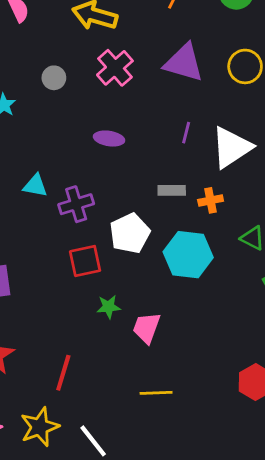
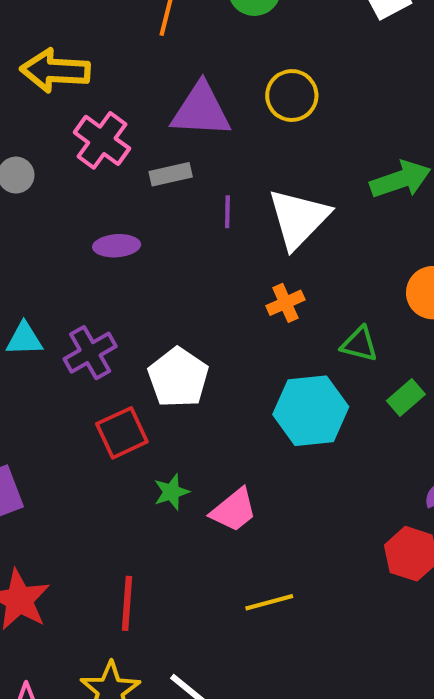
gray rectangle: (172, 190) -> (171, 174), moved
cyan hexagon: (188, 255) -> (311, 411), moved
pink trapezoid: (147, 328) -> (234, 510), turned -136

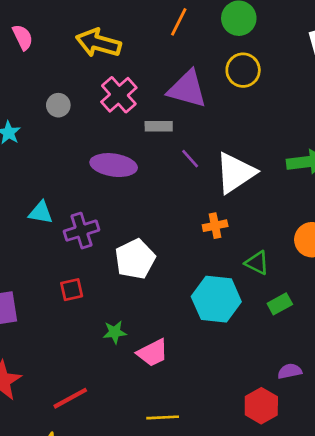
yellow circle: (292, 96) -> (243, 70), moved
purple line: (227, 212) -> (190, 159), turned -55
purple ellipse: (117, 246) -> (114, 165), size x1.5
red square: (122, 433) -> (72, 290), moved, size x0.7
red line: (127, 603) -> (70, 398), turned 45

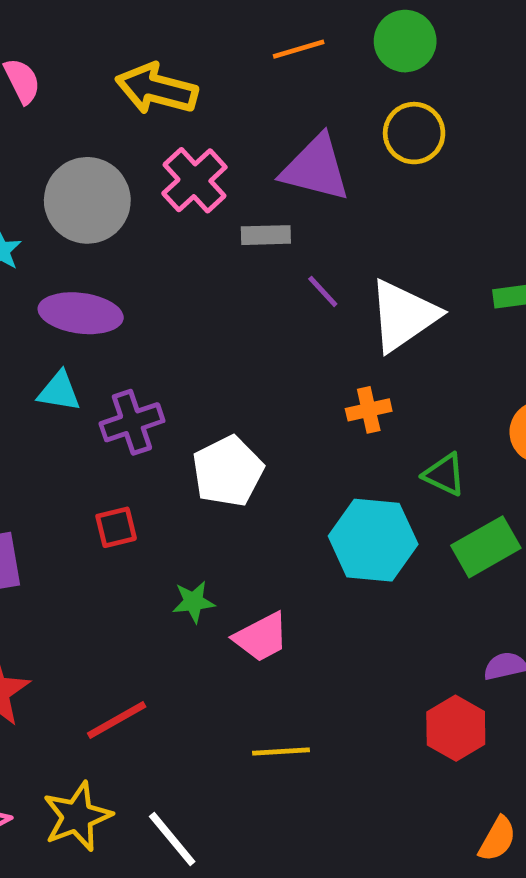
orange line: (179, 22) -> (299, 49), turned 48
gray circle: (58, 105) -> (87, 200), size x2.0
purple ellipse: (114, 165) -> (81, 313), moved
green rectangle: (280, 304) -> (486, 547), size x1.5

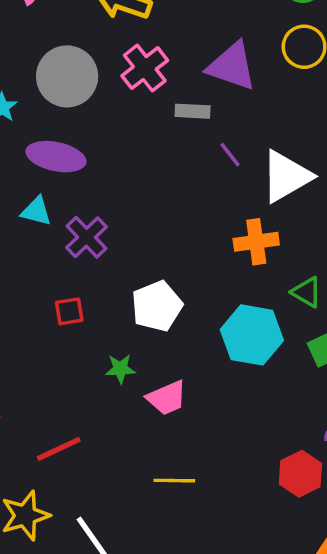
orange cross: (369, 410) -> (256, 242), size x1.4
purple cross: (132, 422) -> (86, 237), turned -30
white pentagon: (228, 471) -> (157, 306), moved

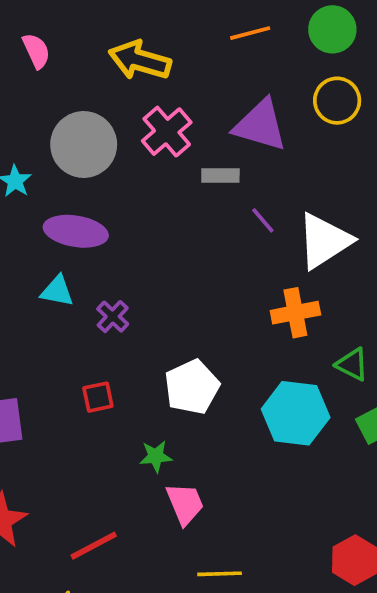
purple cross: (86, 237) -> (113, 317), size x0.7
pink trapezoid: (167, 398) -> (185, 504), moved, turned -87

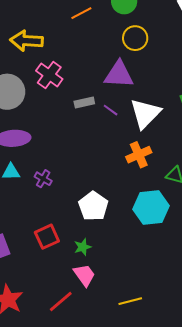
purple triangle: (260, 125) -> (119, 75), moved
gray rectangle: (220, 176) -> (84, 102), moved
red square: (98, 397) -> (47, 237), moved, size x1.4
pink trapezoid: (185, 504) -> (84, 275), moved

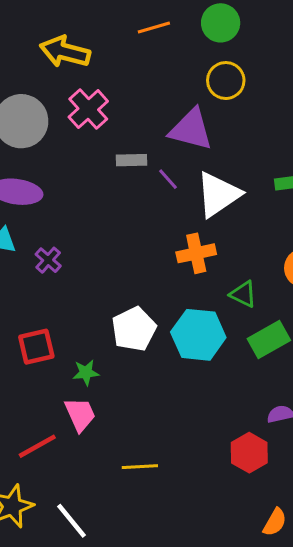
white pentagon: (93, 206) -> (134, 329), moved

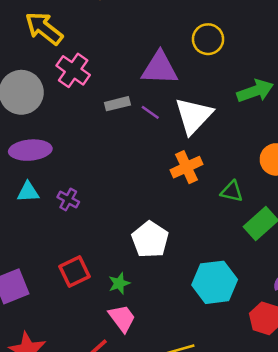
yellow arrow: (65, 52) -> (44, 28), turned 36
yellow circle: (226, 81) -> (208, 39), moved
cyan hexagon: (198, 335) -> (215, 282), moved

